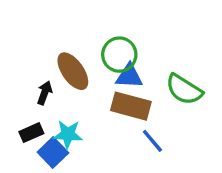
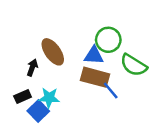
green circle: (119, 55) -> (108, 40), moved
blue line: (152, 141) -> (111, 90), moved

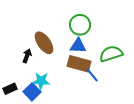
green circle: (108, 40) -> (80, 25), moved
green semicircle: (134, 65) -> (111, 54), turned 130
black rectangle: (23, 97) -> (10, 89), moved

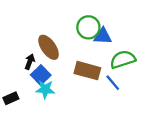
blue triangle: (78, 46) -> (103, 36), moved
blue line: (92, 75) -> (113, 83), moved
blue square: (32, 92) -> (41, 75), moved

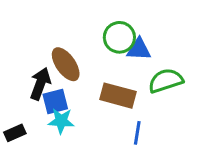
black arrow: (30, 62) -> (40, 84), size x1.5
blue square: (41, 75) -> (55, 102), turned 30
blue line: (113, 83) -> (137, 133), moved, turned 49

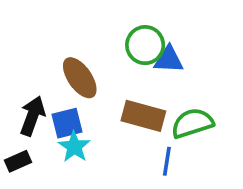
green semicircle: (166, 81) -> (192, 123), moved
black arrow: (40, 84) -> (33, 116), moved
cyan star: (61, 121) -> (74, 147), turned 30

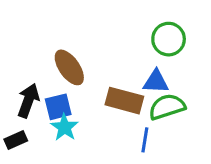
green circle: (145, 45) -> (169, 39), moved
blue triangle: (169, 60) -> (156, 82), moved

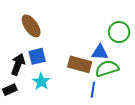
green circle: (169, 39) -> (119, 32), moved
brown ellipse: (69, 67) -> (31, 26), moved
blue square: (58, 107) -> (37, 56), moved

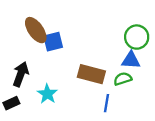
blue triangle: (100, 52) -> (131, 60), moved
blue square: (37, 56) -> (53, 42), moved
green semicircle: (107, 68) -> (123, 79), size x0.7

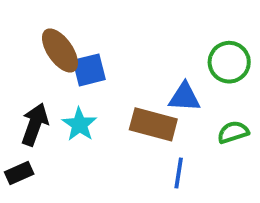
blue triangle: (131, 60) -> (184, 97), moved
green semicircle: (123, 79) -> (233, 132), moved
cyan star: (47, 94) -> (79, 124), moved

